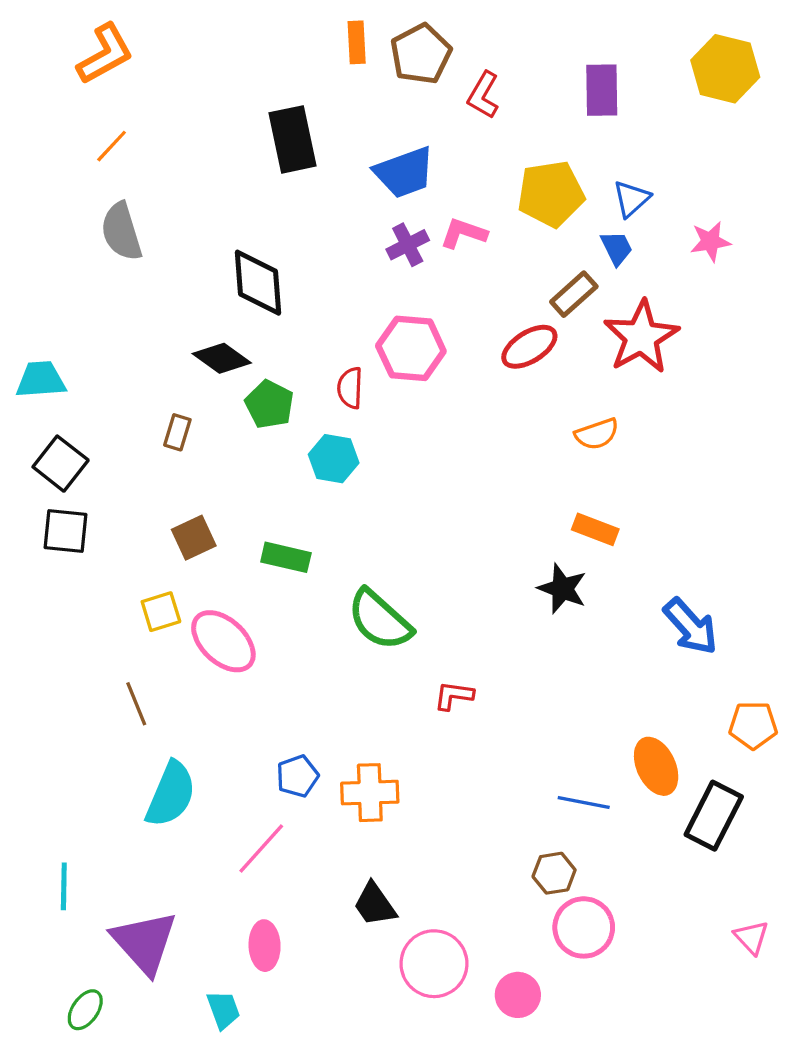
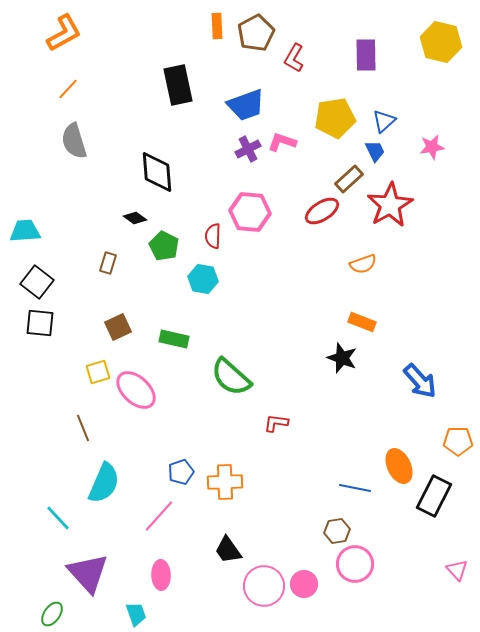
black diamond: (222, 358) -> (135, 218), size x0.7
cyan line: (64, 886) -> (58, 518), moved, turned -44
pink circle: (518, 995) -> (304, 584), moved

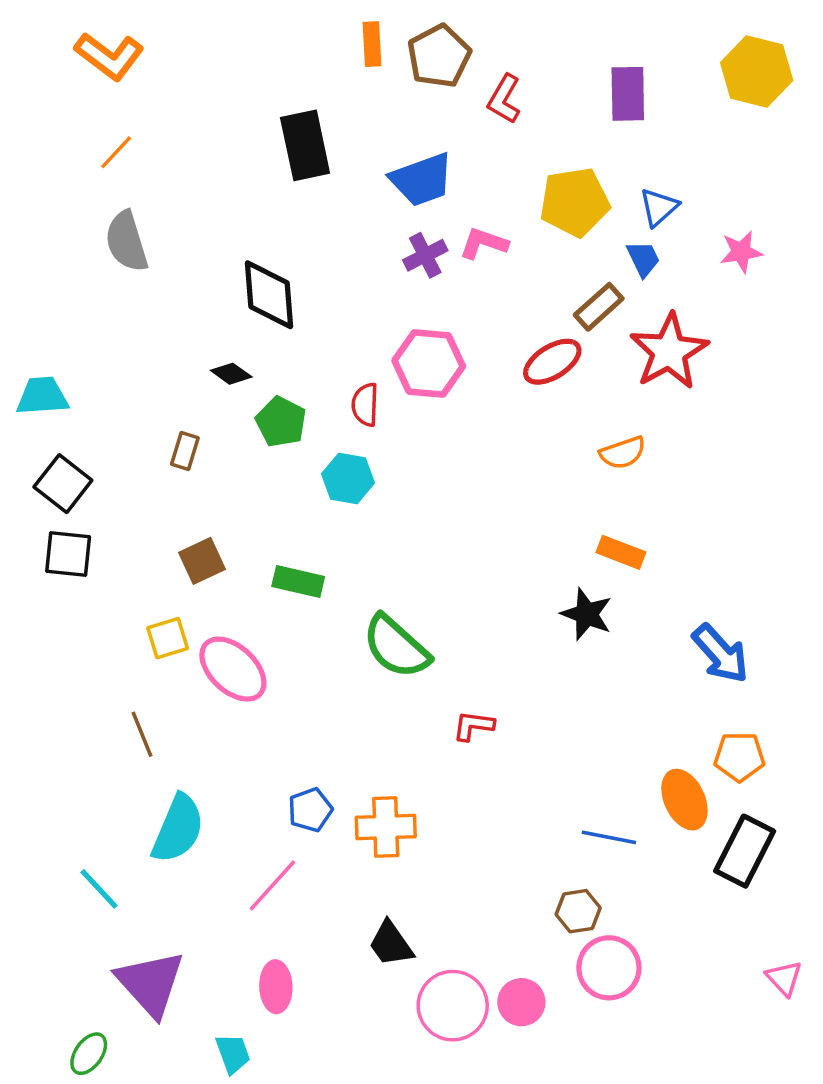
orange L-shape: (64, 33) -> (109, 56), turned 66
orange pentagon: (458, 441) -> (739, 757), moved

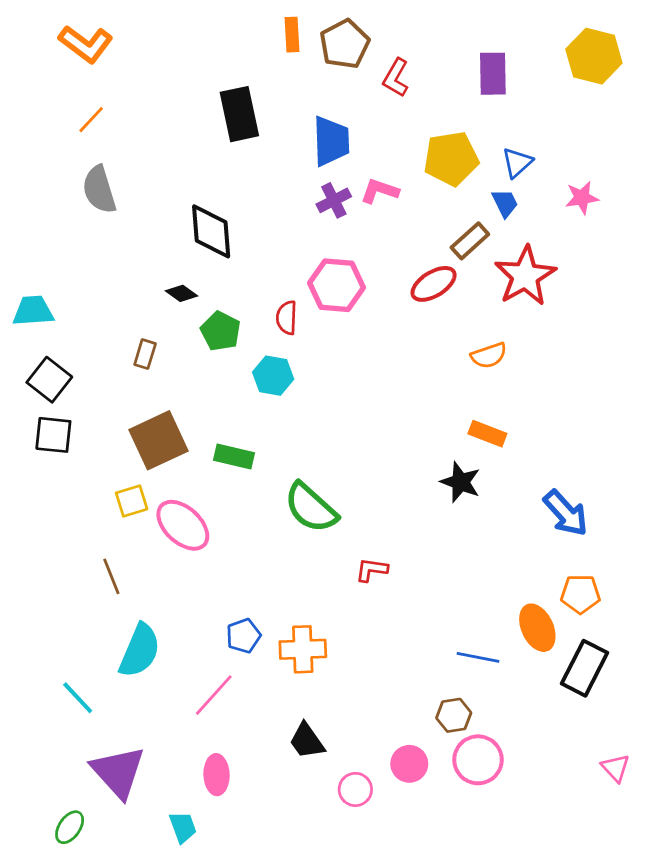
blue trapezoid: (422, 180) -> (331, 141), turned -72
brown square: (202, 561) -> (159, 440), size x1.6
pink circle: (521, 1002) -> (409, 764), moved
pink circle: (453, 1006) -> (355, 789), size x0.6

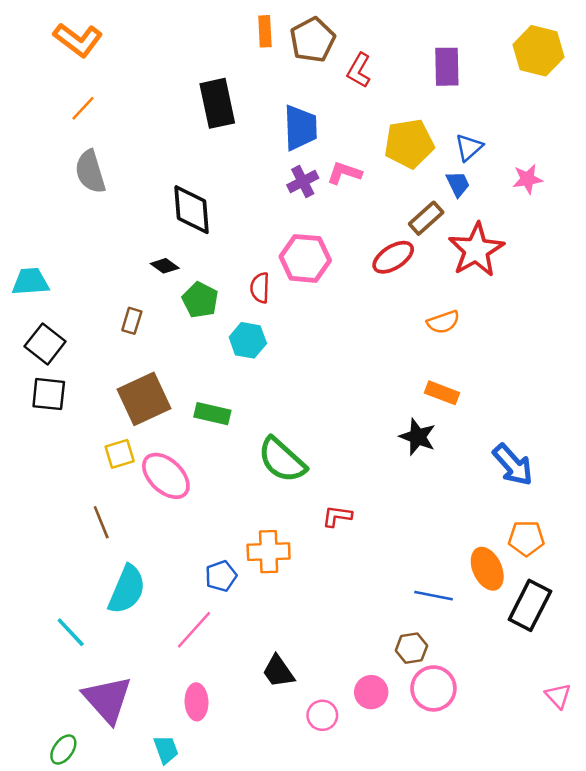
orange cross: (303, 649) -> (269, 552), moved

